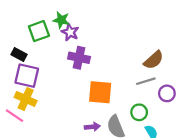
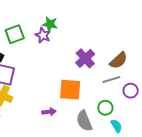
green star: (61, 20) -> (50, 24), moved
purple cross: (79, 58) -> (85, 58), moved, turned 36
purple arrow: (92, 127) -> (49, 112), moved

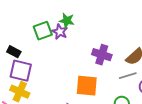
green square: (15, 34) -> (43, 31), moved
purple cross: (85, 58) -> (102, 55), turned -30

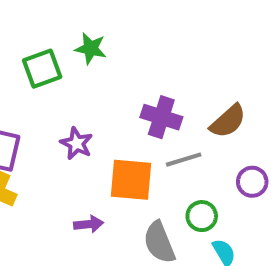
purple star: (60, 32) -> (77, 143), moved
gray line: (128, 76) -> (184, 160), moved

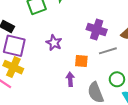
orange square: (131, 180) -> (81, 61), size x0.6
purple arrow: (89, 224) -> (70, 79), moved, turned -88

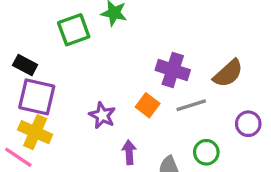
purple star: (54, 43) -> (102, 115), moved
orange square: (81, 61) -> (148, 105), moved, turned 32

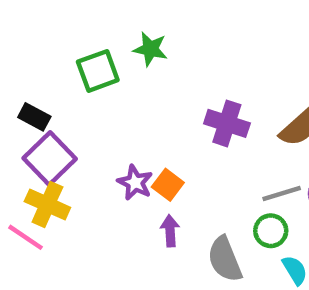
purple square: (37, 97) -> (50, 158), turned 33
orange square: (148, 105) -> (168, 185), moved
gray line: (191, 105) -> (282, 194), moved

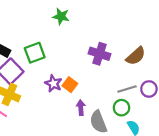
green square: (98, 71) -> (35, 53), moved
purple arrow: (170, 231) -> (81, 108), moved

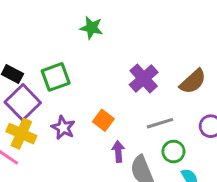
purple cross: (100, 54) -> (144, 78), turned 30
purple star: (53, 83) -> (63, 128), moved
gray line: (127, 89) -> (160, 123), moved

